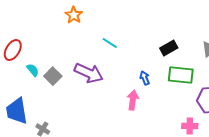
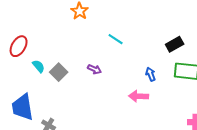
purple arrow: (89, 73) -> (95, 69), size x0.5
pink arrow: (133, 100) -> (139, 96), turned -96

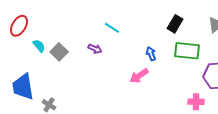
cyan line: (116, 39) -> (112, 28), moved
black rectangle: (175, 44) -> (175, 24), turned -30
pink arrow: (139, 96) -> (139, 76), turned -36

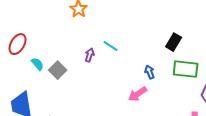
purple arrow: (95, 49) -> (90, 55), moved, turned -96

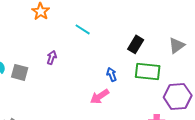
cyan line: (111, 46) -> (83, 29), moved
gray square: (58, 70) -> (20, 72), turned -30

